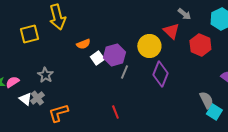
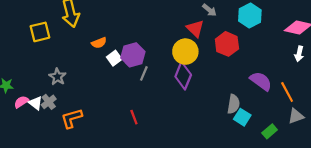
yellow circle: (149, 46) -> (185, 52), moved
pink semicircle: (12, 82) -> (21, 102), moved
gray semicircle: (206, 100) -> (234, 104), turned 36

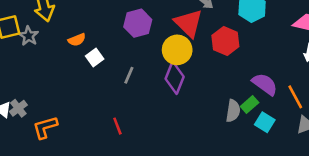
red triangle: (195, 29) -> (189, 23), size x1.4
purple hexagon: (133, 55) -> (138, 23), moved
gray star: (57, 77) -> (29, 36), moved
cyan square: (242, 117) -> (265, 122), moved
green rectangle: (270, 131) -> (250, 104), moved

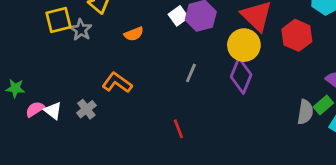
white square: (95, 58) -> (178, 16), moved
gray cross: (18, 108) -> (86, 109), moved
orange L-shape: (45, 127) -> (117, 83), moved, turned 52

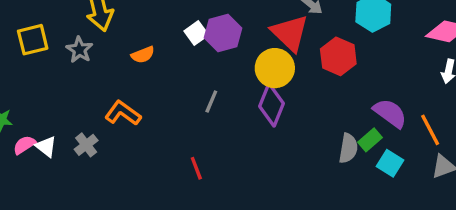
yellow square: (59, 20) -> (33, 40), moved

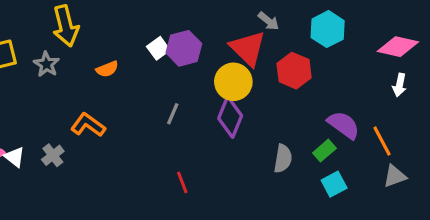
gray semicircle: (348, 148) -> (283, 159), moved
cyan square: (390, 163) -> (334, 184), moved, turned 30
red line: (196, 168) -> (182, 182), moved

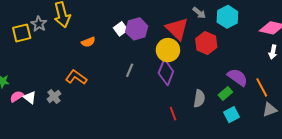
gray arrow: (269, 21) -> (199, 13), moved
gray star: (46, 64) -> (39, 24), moved
red line: (182, 182) -> (173, 114), moved

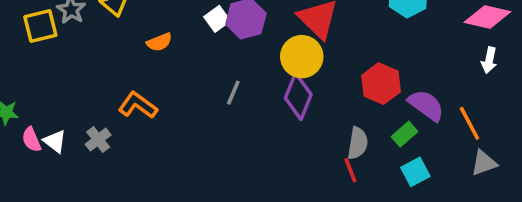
red hexagon: (206, 43) -> (381, 84), moved
pink semicircle: (17, 96) -> (31, 140), turned -80
red line: (173, 114) -> (350, 170), moved

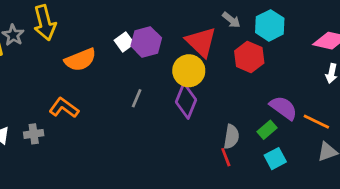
orange semicircle: (159, 42) -> (80, 60), size x1.6
red hexagon: (381, 84) -> (249, 57), moved
orange line: (469, 123) -> (316, 122), turned -36
gray cross: (98, 140) -> (34, 134), turned 30

